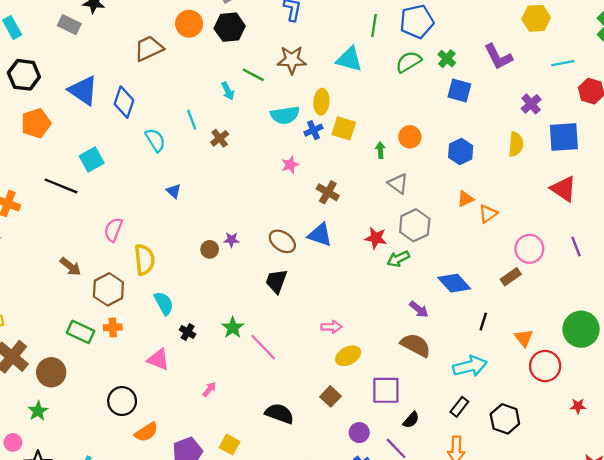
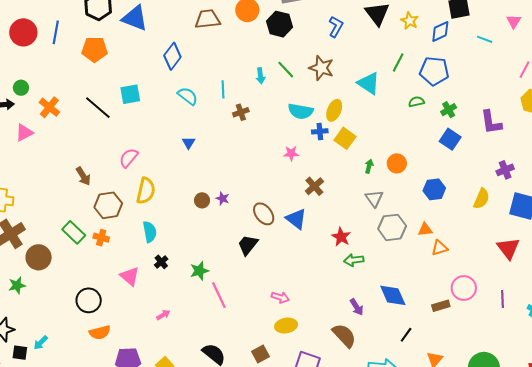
green semicircle: (409, 62) -> (416, 102), size x0.7
blue triangle: (83, 90) -> (135, 18), moved, turned -32
cyan semicircle: (155, 140) -> (188, 96), turned -40
gray hexagon: (415, 225) -> (392, 227), moved

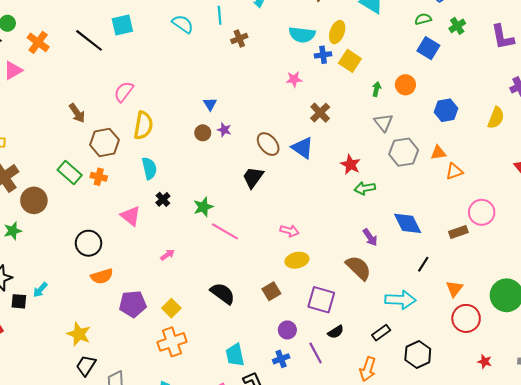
blue square: (450, 139) -> (428, 48), moved
blue triangle: (189, 143) -> (210, 104), moved
pink line: (219, 295) -> (225, 231), turned -32

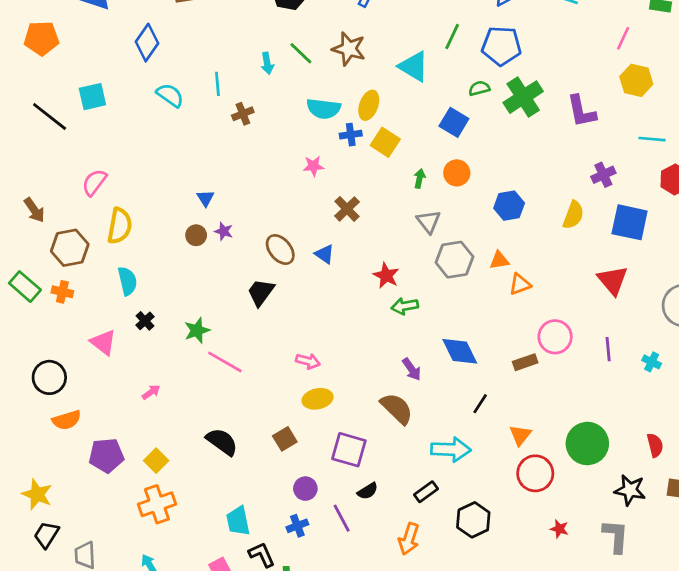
green cross: (457, 26) -> (523, 97), size x1.8
blue square: (428, 48) -> (454, 122), moved
blue triangle: (303, 148) -> (325, 254), size x0.7

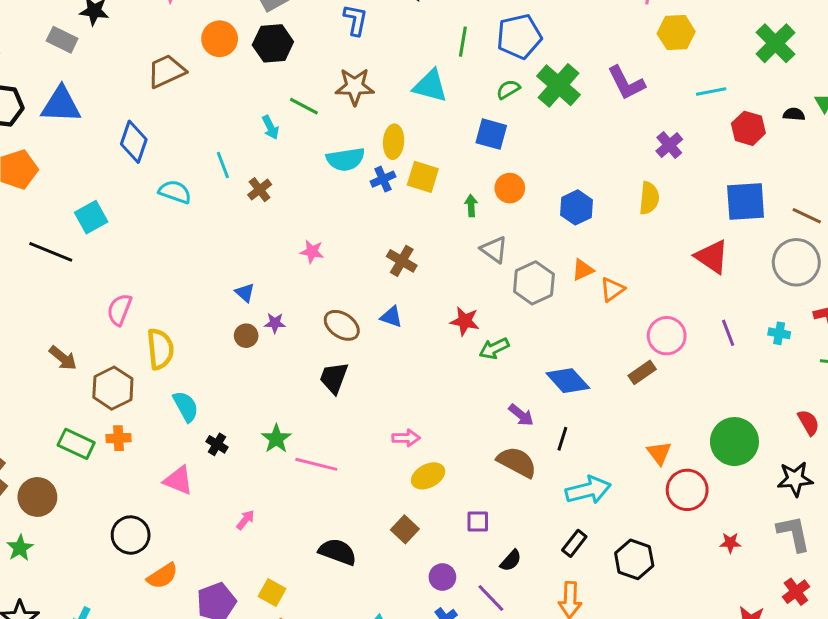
pink star: (313, 166) -> (312, 252), moved, turned 30
blue square: (630, 222) -> (746, 201), moved
black line: (480, 404) -> (562, 439), moved
purple square: (349, 450) -> (478, 521), size x0.6

